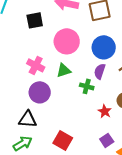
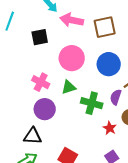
purple semicircle: (100, 71) -> (116, 97), moved
green cross: (87, 86) -> (92, 103), size x1.5

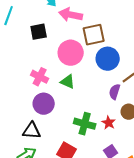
brown square: (105, 27) -> (94, 35), moved
green triangle: (69, 87) -> (68, 82), turned 42
green cross: (92, 103) -> (85, 124), moved

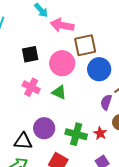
black square: (39, 32) -> (30, 54), moved
purple circle: (44, 104) -> (44, 128), moved

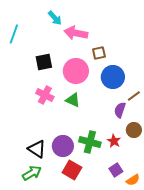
brown square: (85, 45) -> (99, 53), size x0.6
purple circle: (44, 128) -> (63, 146), moved
black triangle: (23, 141) -> (37, 149), turned 30

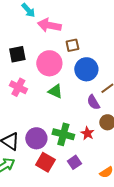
green triangle: (73, 100) -> (55, 91), moved
purple semicircle: (120, 110) -> (93, 102), turned -49
purple square: (116, 170) -> (74, 162), moved

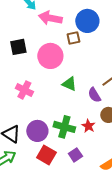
blue circle: (86, 69) -> (87, 21), moved
pink cross: (18, 87) -> (24, 90), moved
green triangle: (55, 91) -> (69, 84), moved

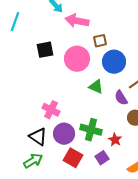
blue circle: (87, 21) -> (114, 62), moved
pink cross: (24, 90) -> (51, 110), moved
red star: (88, 126) -> (115, 140), moved

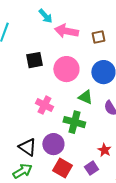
brown square: (100, 41) -> (98, 37), moved
pink cross: (51, 110) -> (44, 105), moved
green cross: (91, 130) -> (74, 122), moved

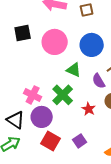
pink cross: (44, 105) -> (33, 95), moved
green cross: (74, 122) -> (63, 95), turned 30
red star: (104, 150) -> (89, 109), moved

